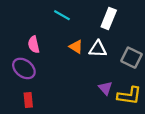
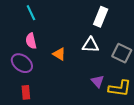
cyan line: (62, 15) -> (31, 13), moved, turned 35
orange triangle: (76, 47) -> (59, 54), moved

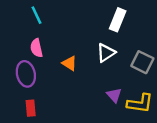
white triangle: (90, 45) -> (106, 53), turned -36
purple ellipse: (22, 63) -> (26, 74), turned 40

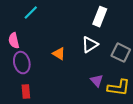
cyan line: (36, 15) -> (31, 13), turned 70
pink semicircle: (36, 48) -> (14, 41), moved

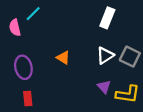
pink semicircle: (14, 41) -> (15, 28), moved
white triangle: (90, 45) -> (105, 56), moved

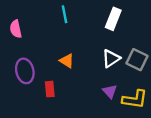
cyan line: (33, 14) -> (64, 14), moved, turned -56
red rectangle: (28, 98) -> (50, 89), moved

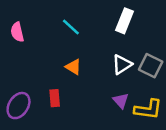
cyan line: (64, 14) -> (71, 27), moved, turned -36
purple ellipse: (25, 71) -> (19, 106), moved, turned 45

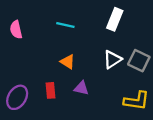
cyan line: (71, 27) -> (65, 25), turned -30
purple triangle: (121, 101) -> (81, 88), moved, turned -35

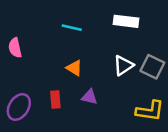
white rectangle: (115, 19) -> (126, 21), turned 75
pink semicircle: (16, 30) -> (15, 48), moved

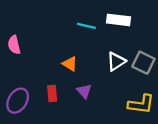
cyan line: (72, 28) -> (86, 26), moved
purple triangle: (89, 97) -> (84, 91), turned 35

